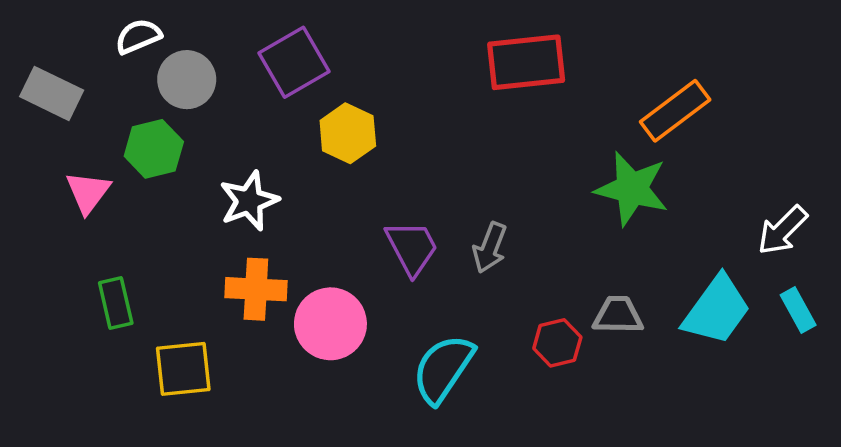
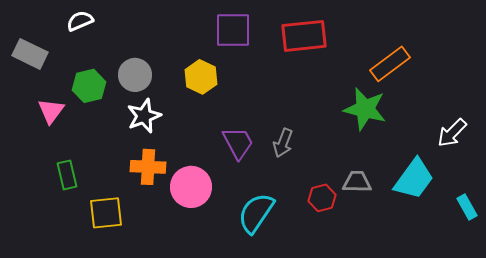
purple square: (294, 62) -> (233, 30), moved, turned 30
gray circle: (187, 80) -> (135, 75), moved
cyan rectangle: (798, 310) -> (467, 207), moved

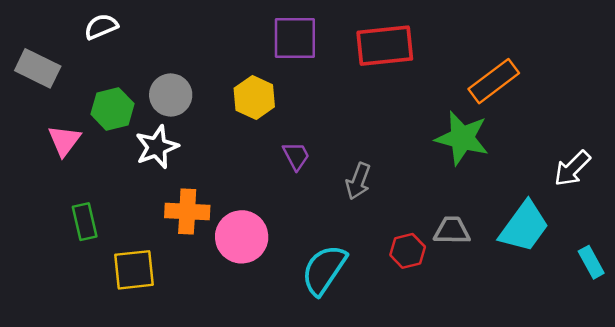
white star: (144, 116) -> (157, 147), moved
purple trapezoid: (238, 143) -> (296, 156), moved, size x0.7

